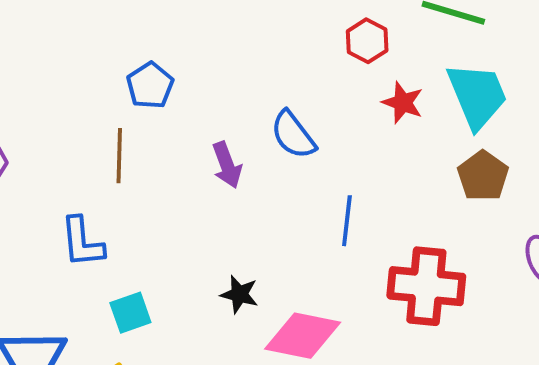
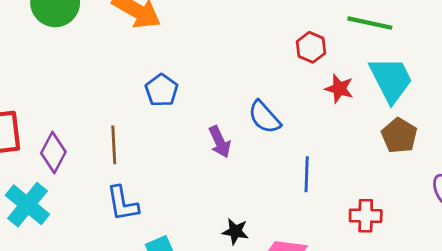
brown line: (119, 156) -> (114, 145), moved
red cross: (426, 286) -> (366, 216), size x0.6

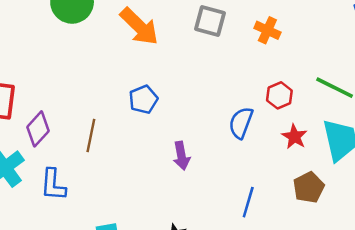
blue semicircle: (264, 117) -> (241, 123), moved, turned 48
brown pentagon: (399, 136) -> (309, 187), moved
blue L-shape: (123, 204) -> (53, 185), moved

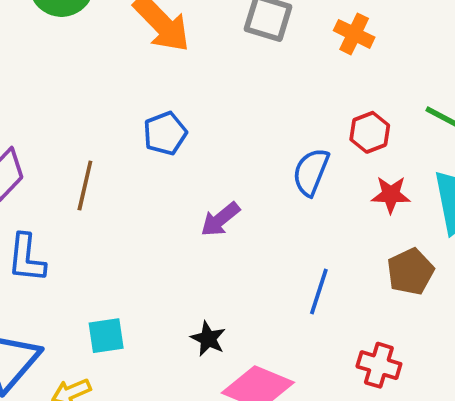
red star: (294, 137) -> (391, 195), turned -30
purple arrow: (181, 156) -> (220, 219), turned 60

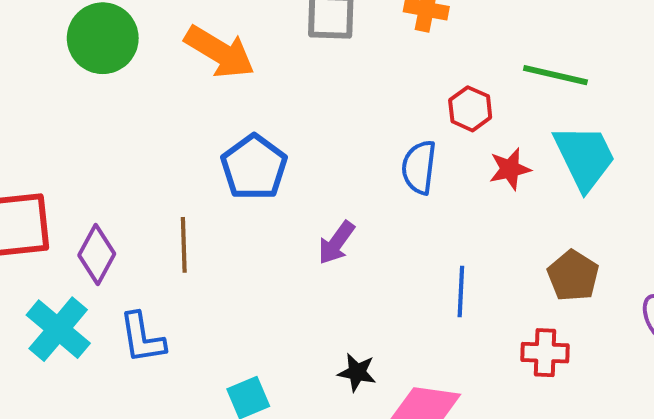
blue pentagon: (165, 133) -> (254, 167), size x1.4
brown pentagon: (410, 272) -> (573, 276), moved

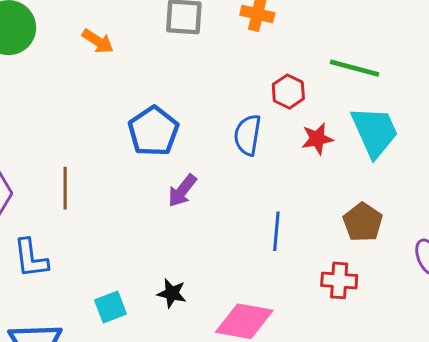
orange arrow: (220, 52) -> (98, 41), size x0.6
blue pentagon: (254, 167) -> (153, 131), moved
black star: (357, 372) -> (172, 293), moved

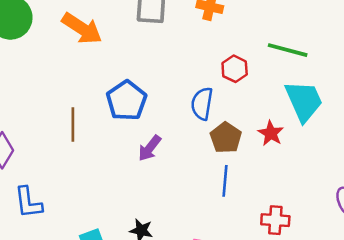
orange arrow: (98, 41) -> (82, 29), size x1.6
red star: (317, 139) -> (271, 133), moved, turned -30
brown line: (65, 188) -> (73, 124), moved
brown pentagon: (363, 222) -> (226, 138), moved

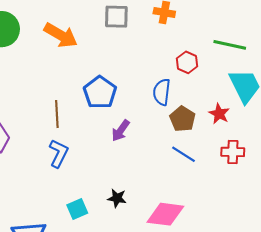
blue line: (225, 181) -> (183, 154), turned -60
blue L-shape: (28, 202) -> (59, 153), moved, turned -144
red cross: (275, 220) -> (233, 152), moved

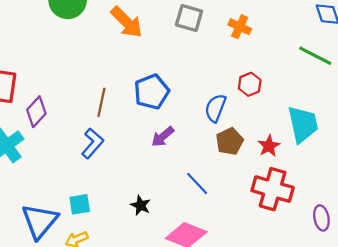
green line: (230, 45) -> (315, 56), moved
red cross: (233, 152) -> (273, 189), size x1.6
blue line: (183, 154) -> (197, 184), moved
cyan square: (77, 209) -> (80, 204), moved

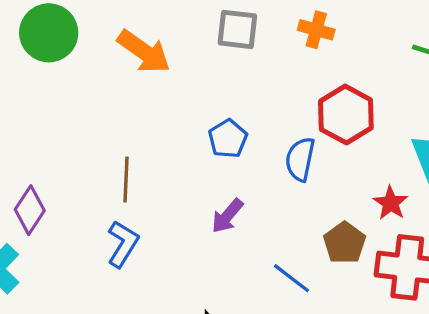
red hexagon: (250, 84) -> (346, 115), size x1.6
blue pentagon: (152, 92) -> (228, 139), moved, size x0.7
brown pentagon: (230, 141) -> (345, 243), moved

